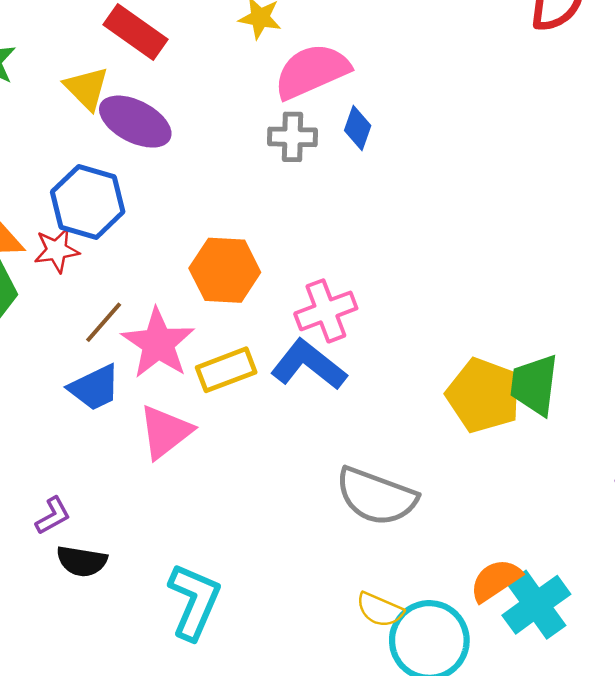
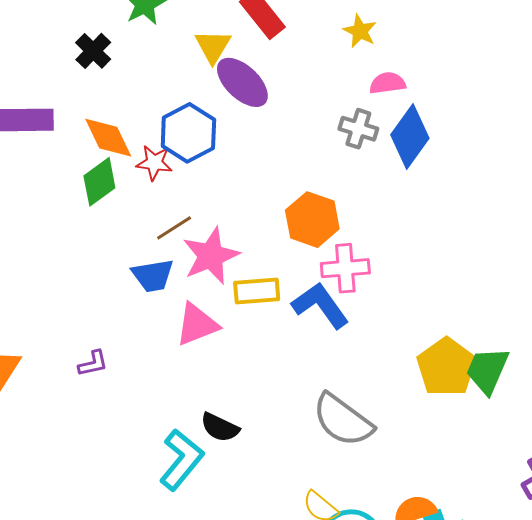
pink semicircle: (312, 71) -> (388, 83), size x0.6
blue diamond: (358, 128) -> (410, 136), size x1.8
orange hexagon: (225, 270) -> (312, 220), moved
black semicircle: (82, 561) -> (220, 427), moved

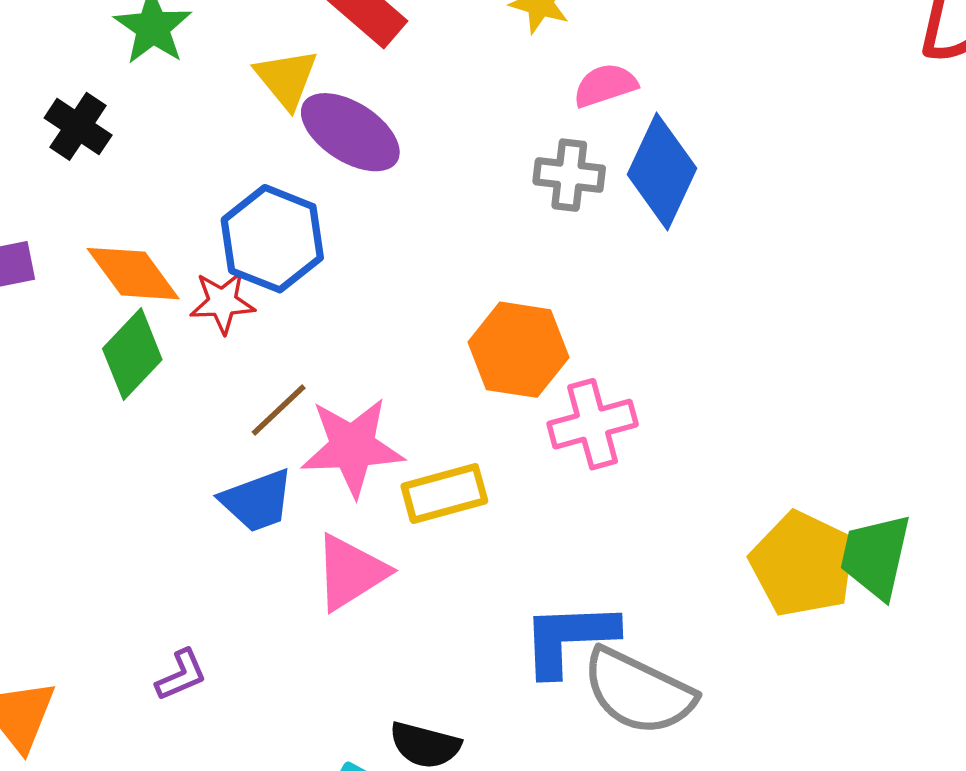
pink star: (211, 256) -> (352, 447), turned 30
blue L-shape: (320, 305) -> (569, 638), moved, turned -46

